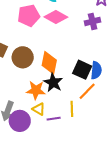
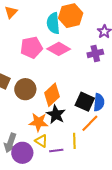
orange diamond: (49, 63) -> (52, 95), turned 35

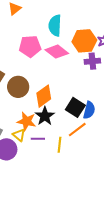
orange hexagon: (71, 16) -> (84, 41), moved
yellow triangle: (41, 141) -> (19, 135), moved
purple line: (56, 151) -> (38, 139), moved

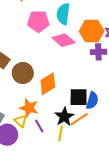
pink pentagon: (30, 46) -> (38, 21), moved
black square: (75, 107) -> (79, 97), turned -36
black star: (45, 116) -> (64, 117), moved
purple line: (38, 139) -> (39, 126), turned 56

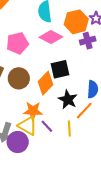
pink pentagon: (38, 21) -> (17, 43), moved
black square: (79, 97) -> (60, 69), moved
black star: (64, 117) -> (68, 99), moved
yellow triangle: (21, 121) -> (28, 126), size x1.5

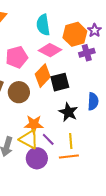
orange diamond: (46, 83) -> (43, 76), moved
orange line: (84, 111) -> (69, 157), moved, turned 42
purple circle: (18, 142) -> (37, 158), moved

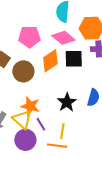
black square: (60, 82) -> (74, 59), moved

